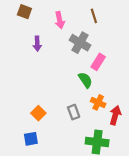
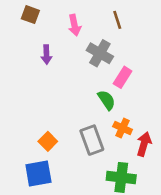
gray rectangle: (74, 112) -> (92, 140), size x1.5
blue square: (31, 139) -> (38, 173), size x1.5

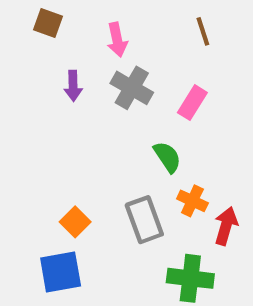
brown line: (117, 20) -> (203, 31), moved
gray cross: (100, 53) -> (132, 88), moved
pink rectangle: (123, 77) -> (192, 103), moved

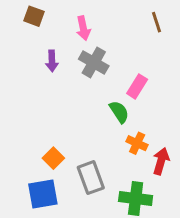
brown line: (203, 31) -> (157, 22), moved
pink rectangle: (192, 103) -> (137, 86), moved
gray rectangle: (144, 220) -> (91, 178), moved

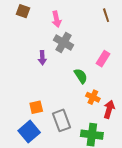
purple arrow: (52, 61) -> (42, 58), moved
pink rectangle: (137, 86) -> (103, 59), moved
orange square: (53, 158) -> (36, 107), turned 32
blue square: (43, 194) -> (29, 132), turned -30

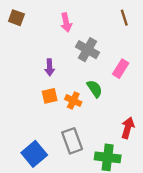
brown square: (23, 11) -> (16, 18), moved
gray cross: (64, 43) -> (87, 50), moved
orange cross: (93, 97) -> (73, 101), moved
orange square: (36, 107) -> (50, 96), moved

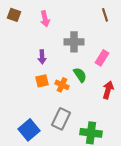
pink arrow: (66, 22) -> (45, 19), moved
gray cross: (87, 50) -> (74, 42), turned -30
red arrow: (128, 128) -> (108, 90), moved
gray rectangle: (72, 141) -> (61, 119), turned 45

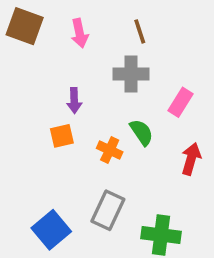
brown square: (14, 15) -> (25, 26), size x1.5
brown line: (105, 15) -> (140, 31), moved
orange square: (42, 81) -> (62, 136), moved

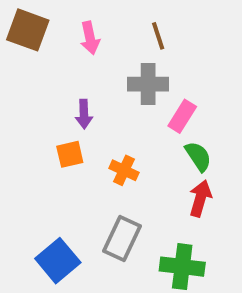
pink rectangle: (180, 102) -> (182, 116), moved
green semicircle: (142, 132) -> (198, 156), moved
red arrow: (191, 159) -> (200, 198), moved

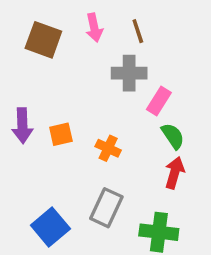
brown square: (28, 30) -> (43, 40), moved
pink arrow: (90, 38) -> (94, 28), moved
purple arrow: (84, 114) -> (22, 126), moved, size x1.4

